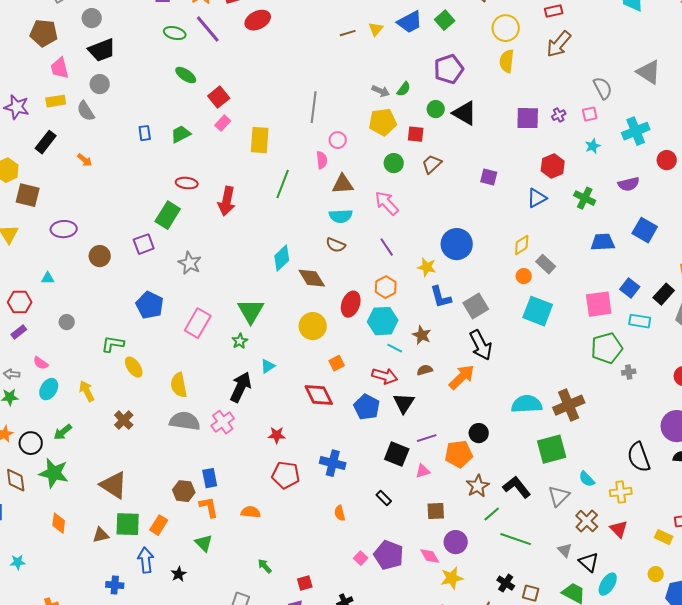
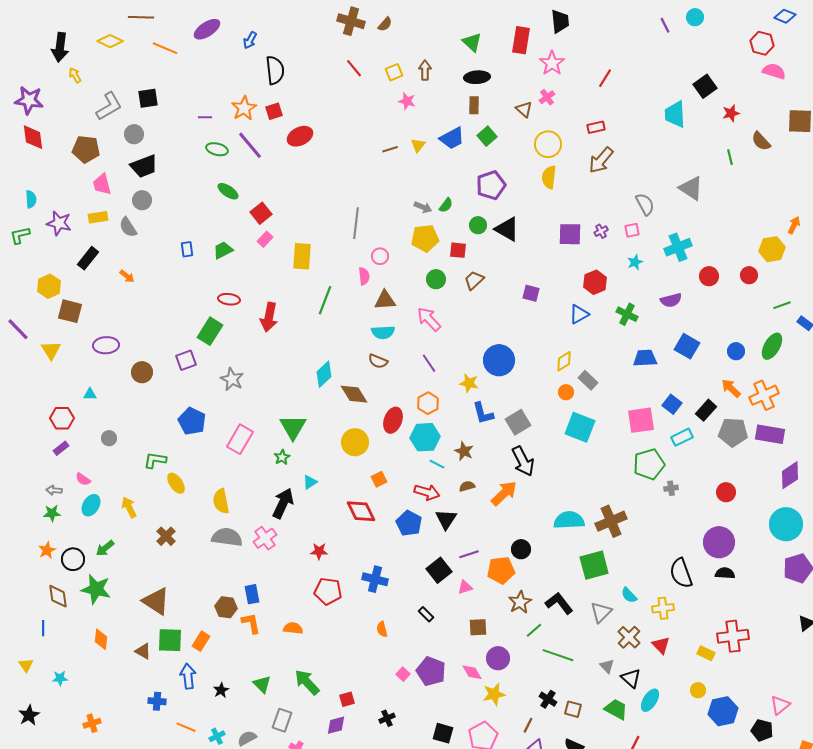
cyan rectangle: (640, 321) -> (682, 437), turned -35
black square: (397, 454) -> (439, 570), turned 30
brown triangle: (101, 535) -> (143, 651), turned 42
green triangle: (204, 543) -> (262, 684), moved
green arrow: (265, 566) -> (307, 682), size x1.8

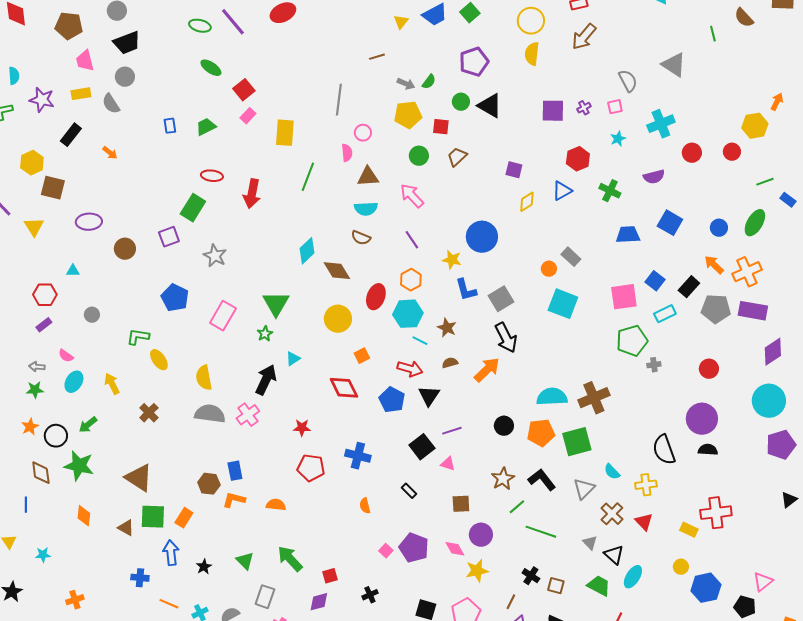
brown line: (390, 149) -> (377, 57), moved
yellow diamond: (564, 361) -> (527, 202), moved
orange pentagon: (501, 570) -> (541, 433), moved
pink triangle: (465, 587) -> (448, 464), turned 35
orange L-shape: (251, 623) -> (234, 500), turned -65

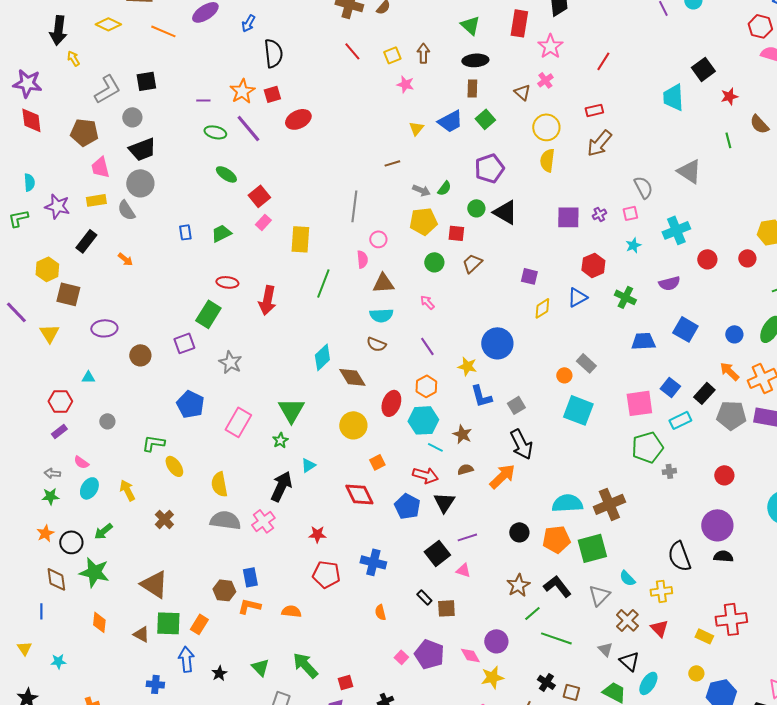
gray circle: (125, 77) -> (140, 183), size x1.4
pink arrow: (412, 196) -> (427, 302), size x0.6
gray square: (501, 299) -> (516, 405), size x0.7
brown square: (461, 504) -> (446, 608), moved

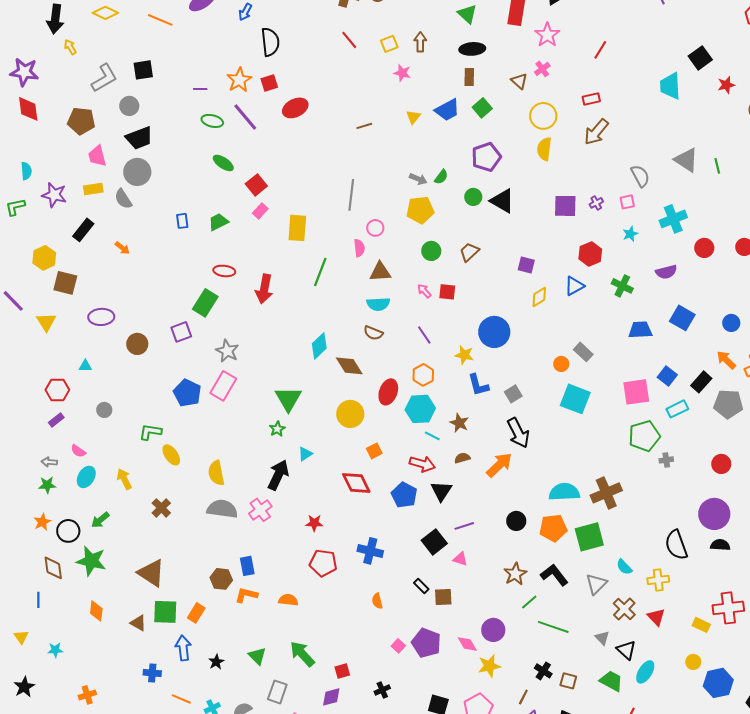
green line: (728, 140) -> (717, 166), moved
brown line: (392, 163) -> (364, 126), moved
red square: (456, 233) -> (447, 292), moved
pink rectangle: (238, 422) -> (223, 386), moved

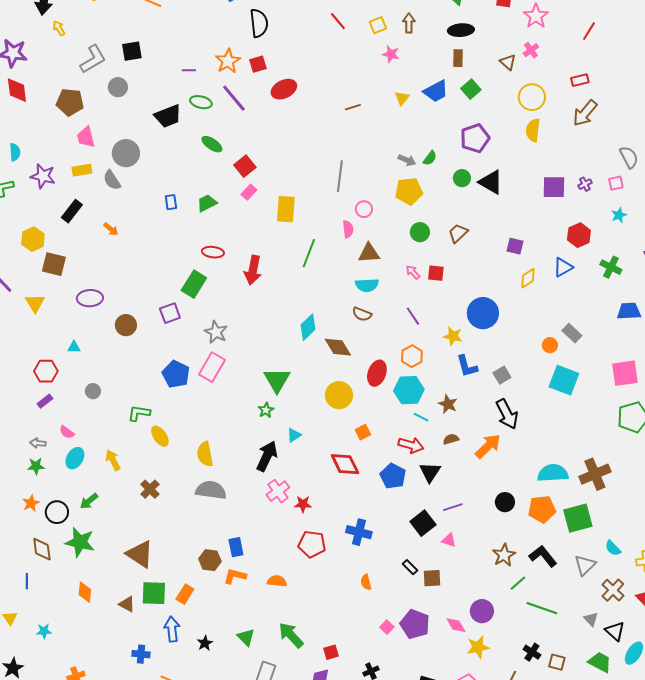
black trapezoid: (139, 138) -> (168, 116), moved
pink cross: (260, 510) -> (278, 491), moved

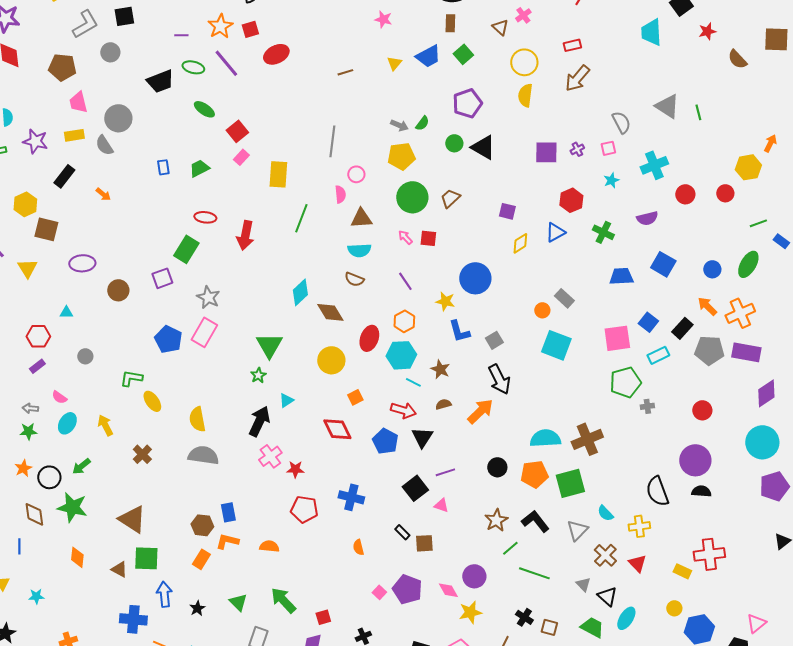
green circle: (420, 232) -> (412, 197), size x1.6
orange rectangle: (185, 594) -> (201, 559), moved
blue cross: (141, 654) -> (133, 619), size x1.5

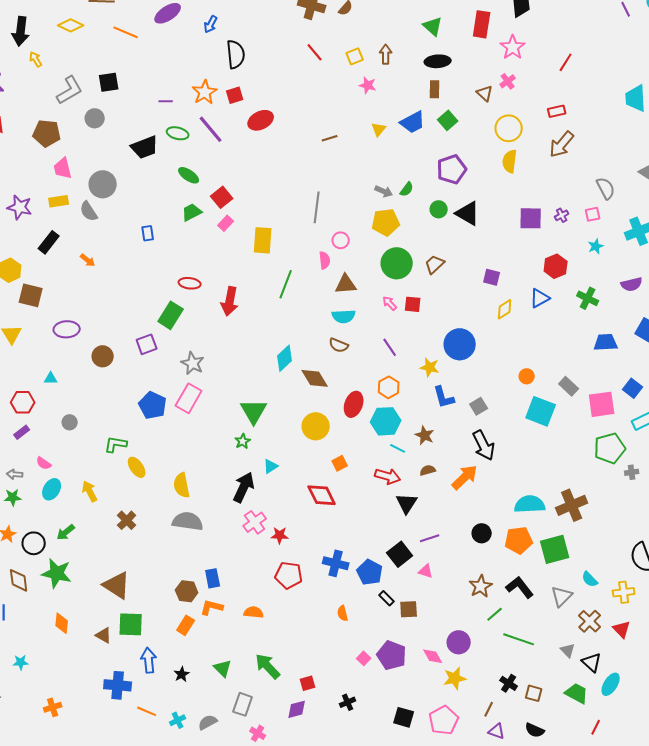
green trapezoid: (199, 168) -> (192, 212), moved
gray rectangle: (564, 298) -> (569, 386), moved
blue pentagon: (385, 441) -> (370, 572), moved

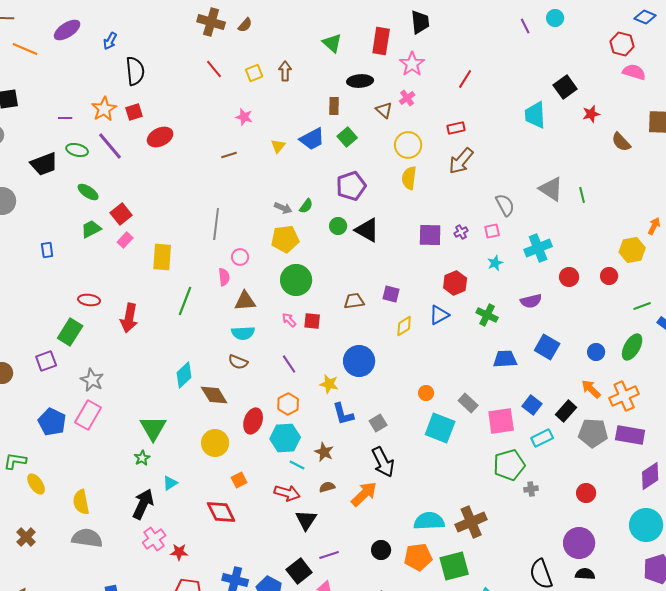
black ellipse: (438, 61) -> (360, 81), moved
pink star: (368, 85) -> (244, 117), moved
brown trapezoid: (435, 264) -> (354, 301), moved, turned 35

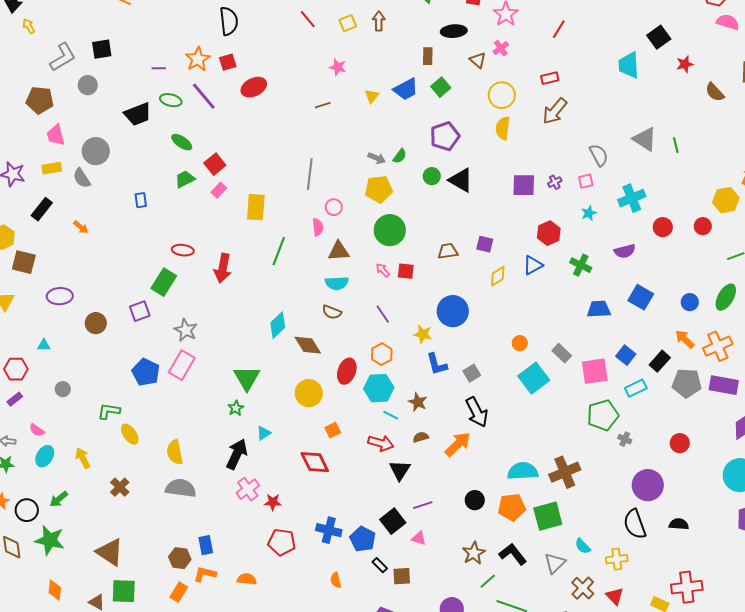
cyan square: (440, 428) -> (534, 378), turned 32
gray cross: (531, 489) -> (625, 439), turned 32
purple circle: (579, 543) -> (648, 485), moved

